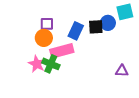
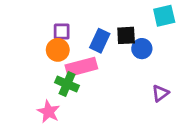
blue circle: (108, 23) -> (142, 49), moved
pink star: (37, 64) -> (49, 112), moved
purple triangle: (122, 71) -> (160, 93), turned -40

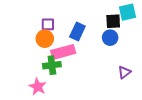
black square: (126, 35) -> (113, 21), moved
green cross: (67, 84) -> (52, 65), turned -30

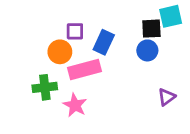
purple square: (48, 24) -> (75, 31), moved
green cross: (52, 65) -> (45, 87), moved
pink star: (38, 87) -> (75, 105), moved

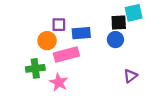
blue rectangle: (104, 42) -> (81, 33), turned 60

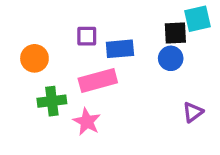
orange circle: (47, 41) -> (34, 58), moved

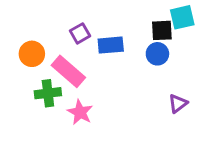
purple square: (87, 36) -> (80, 33), turned -30
pink rectangle: (98, 80) -> (68, 71), moved, turned 56

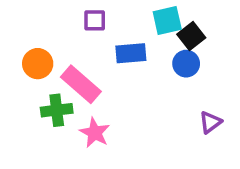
cyan square: (182, 17) -> (167, 20), moved
black square: (162, 30) -> (191, 36), turned -35
purple square: (80, 33) -> (95, 20), moved, turned 30

